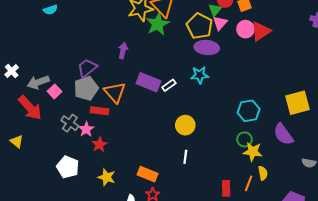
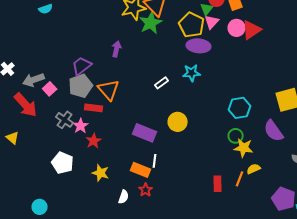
purple rectangle: (148, 82) -> (145, 133), moved
white line: (185, 157) -> (155, 161), moved
yellow semicircle: (263, 173) -> (254, 169), turned -104

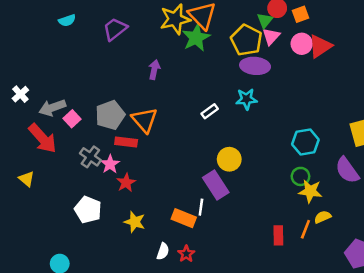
purple trapezoid: (82, 66) -> (115, 29), moved
purple rectangle: (145, 133) -> (216, 185), moved, turned 35
red star: (146, 190) -> (186, 254), moved

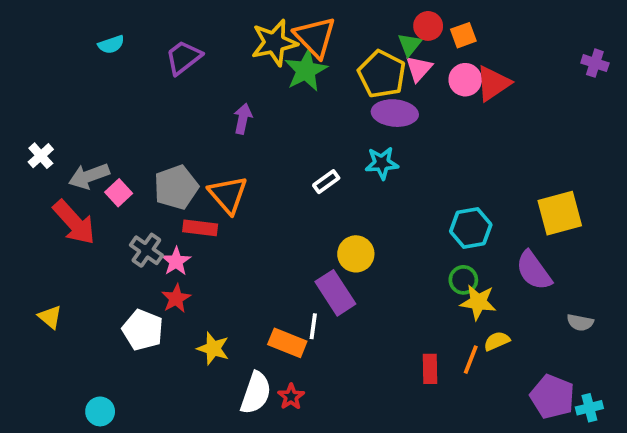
yellow triangle: (27, 179) -> (50, 317), moved
red star: (126, 183) -> (176, 298), moved
white semicircle: (163, 251) -> (256, 393), size x1.6

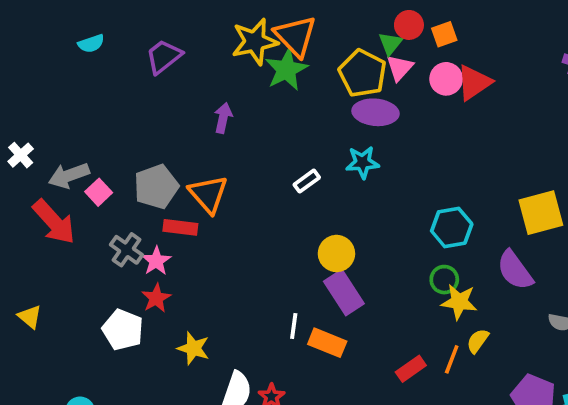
purple rectangle: (335, 293) -> (344, 293), moved
yellow semicircle: (497, 341) -> (478, 341), turned -30
orange rectangle: (287, 343) -> (327, 343), moved
red rectangle: (430, 369) -> (411, 369), turned 56

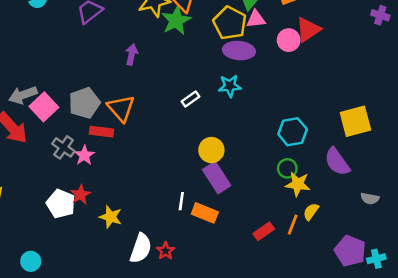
pink triangle: (400, 68) -> (256, 19), turned 42
pink circle: (446, 79) -> (289, 40), moved
pink square: (99, 192) -> (44, 107), size x1.5
red star: (156, 298) -> (80, 195), moved

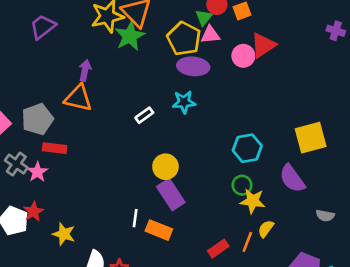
orange triangle: (121, 108) -> (78, 98), moved, turned -36

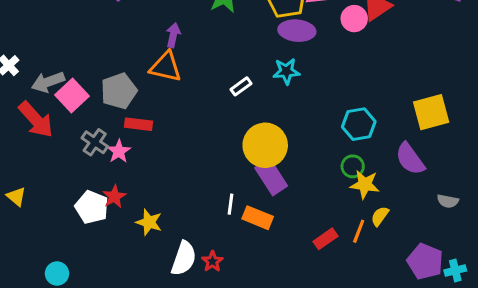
yellow circle: (165, 167) -> (265, 145), size x1.5

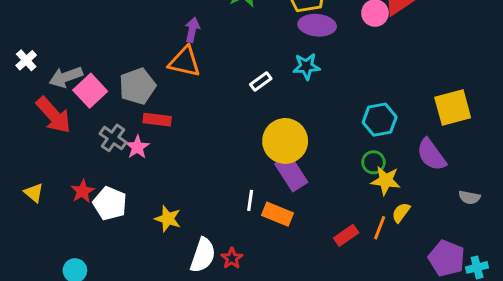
red star: (114, 197) -> (83, 191), moved

